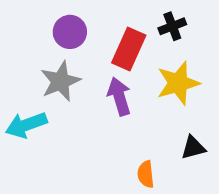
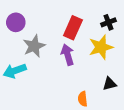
black cross: (172, 26) -> (108, 22), moved
purple circle: (70, 32) -> (16, 22), moved

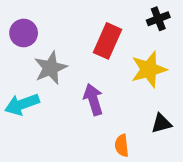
black cross: (108, 22) -> (158, 19), moved
purple arrow: (68, 55) -> (93, 100), moved

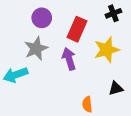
purple circle: (24, 33) -> (42, 18), moved
purple arrow: (93, 100) -> (69, 59), moved

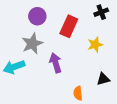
yellow star: (107, 50) -> (95, 45), size x0.7
purple arrow: (69, 59) -> (56, 63), moved

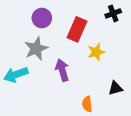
yellow star: (95, 45) -> (96, 52), moved

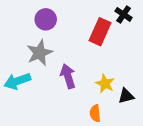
black cross: (113, 13) -> (124, 14), turned -35
red rectangle: (77, 29) -> (100, 32), moved
yellow star: (96, 52) -> (105, 84), moved, turned -30

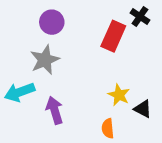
purple arrow: (68, 76) -> (55, 110), moved
black triangle: (126, 96) -> (143, 109), turned 42

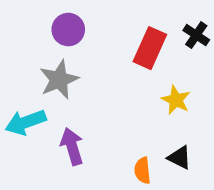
black cross: (140, 17) -> (196, 35), moved
yellow star: (119, 95) -> (176, 100), moved
black triangle: (143, 109) -> (180, 158), moved

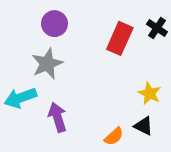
yellow star: (176, 100) -> (150, 93), moved
orange semicircle: (142, 170) -> (114, 136), turned -126

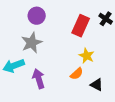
yellow star: (150, 93) -> (87, 56), moved
orange semicircle: (114, 136) -> (77, 74), moved

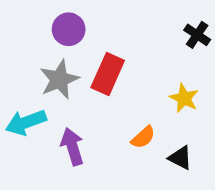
red rectangle: (81, 26) -> (108, 74), moved
yellow star: (87, 56) -> (184, 98), moved

